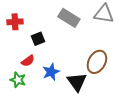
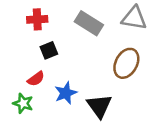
red cross: (15, 22) -> (37, 19), moved
brown ellipse: (97, 62) -> (126, 63), moved

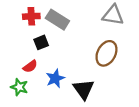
gray rectangle: (89, 23) -> (57, 20), moved

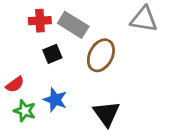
brown ellipse: (106, 53) -> (101, 55), moved
red semicircle: (30, 66) -> (15, 84), moved
blue star: (55, 78) -> (55, 100), moved, turned -30

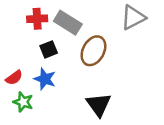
gray triangle: (144, 19) -> (133, 17), turned -36
blue star: (55, 100) -> (45, 79), moved

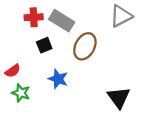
blue star: (45, 79) -> (58, 79), moved
black triangle: (99, 105) -> (119, 98), moved

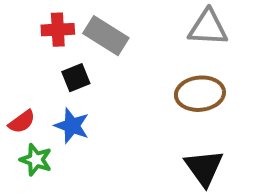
gray triangle: (121, 16) -> (208, 28), turned 30
brown ellipse: (85, 46) -> (200, 94), moved, turned 56
blue star: (58, 79) -> (72, 126), moved

